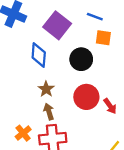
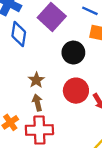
blue diamond: (39, 55) -> (19, 34), moved

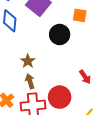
red circle: (76, 91) -> (60, 97), moved

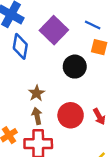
red circle: (60, 97) -> (71, 115), moved

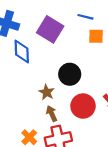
black circle: (75, 67) -> (70, 74), moved

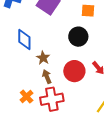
blue diamond: (22, 52) -> (24, 39), moved
black circle: (70, 74) -> (78, 37), moved

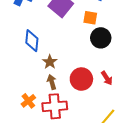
orange square: (88, 11) -> (90, 18), moved
black circle: (78, 37) -> (101, 38), moved

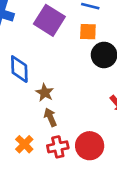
red circle: (81, 79) -> (90, 146), moved
red cross: (55, 106) -> (58, 147), size x0.7

